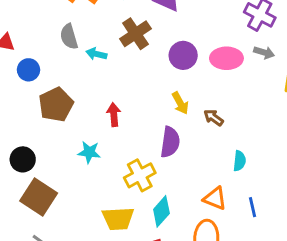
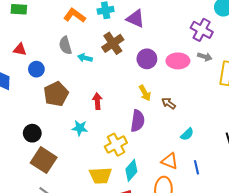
cyan semicircle: (239, 161) -> (187, 134), turned 40

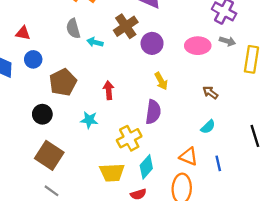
purple circle: (147, 59) -> (152, 43), moved
blue circle: (36, 69) -> (33, 59), moved
brown arrow: (169, 103) -> (210, 93), moved
black circle: (32, 133) -> (42, 114), moved

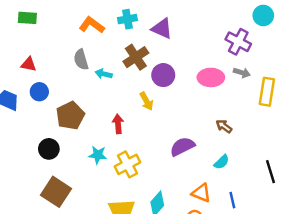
yellow arrow: (161, 81) -> (147, 101), moved
purple semicircle: (153, 112) -> (182, 147), moved, turned -125
yellow cross: (129, 138) -> (127, 164), moved

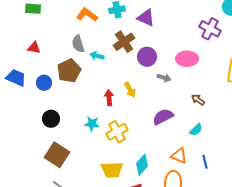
gray arrow: (242, 73) -> (164, 78), moved
blue circle: (39, 92) -> (44, 83), moved
yellow arrow: (147, 101) -> (130, 90), moved
brown pentagon: (70, 116) -> (69, 71), moved

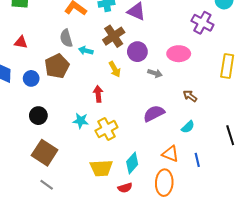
yellow arrow: (130, 90) -> (115, 69), moved

